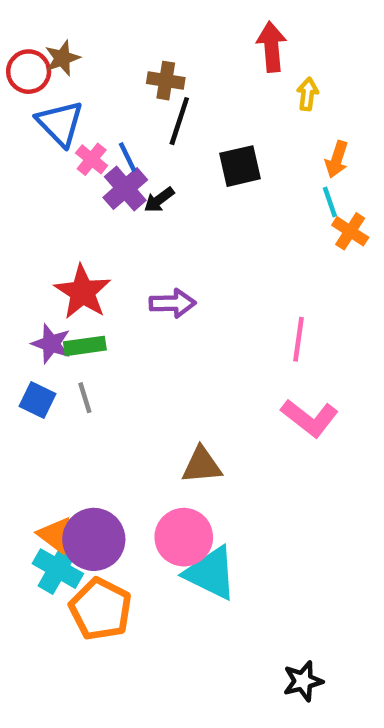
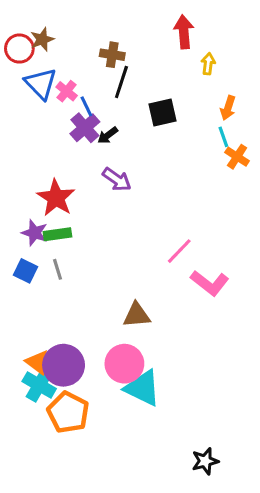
pink cross: (92, 159) -> (67, 91), moved
purple arrow: (173, 303) -> (117, 179), moved, turned 36
pink line: (298, 339) -> (179, 251), moved, turned 36

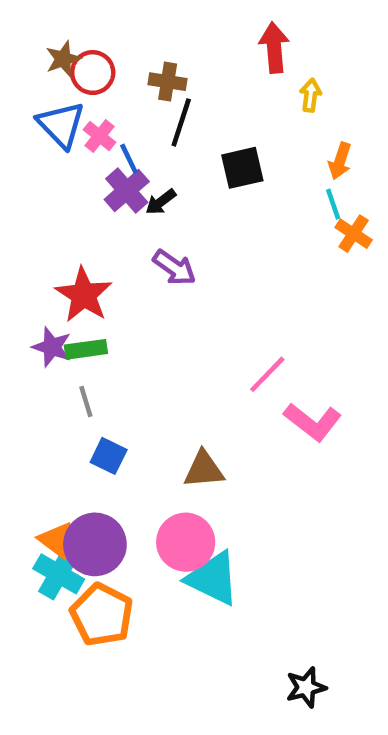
red circle: (19, 49) -> (93, 73), moved
blue square: (25, 271) -> (109, 456), moved

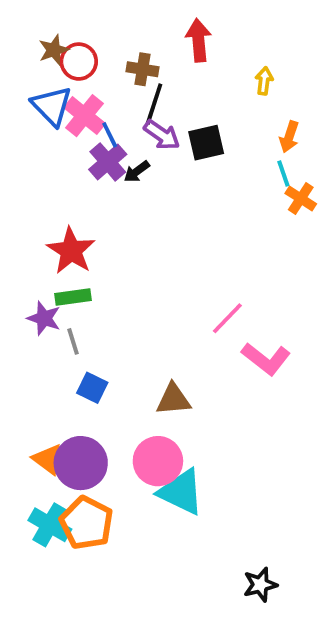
red arrow: (274, 48) -> (198, 40), moved
pink cross: (99, 136) -> (85, 116), size x1.5
purple arrow: (174, 268) -> (162, 135), moved
purple star: (52, 347) -> (44, 318), moved
cyan cross: (59, 574) -> (50, 525), moved

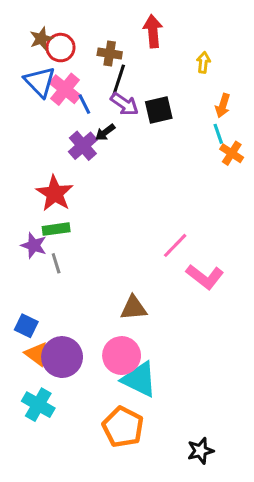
purple cross: (108, 162) -> (83, 146), moved
blue square: (92, 388) -> (26, 326), moved
orange pentagon: (87, 523) -> (123, 427), moved

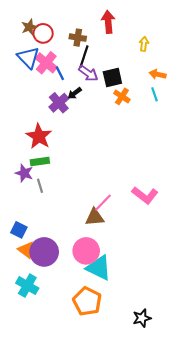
orange arrow: (223, 106) -> (158, 74), turned 84
orange cross: (232, 153) -> (122, 96), moved
pink line: (175, 245) -> (103, 203), moved

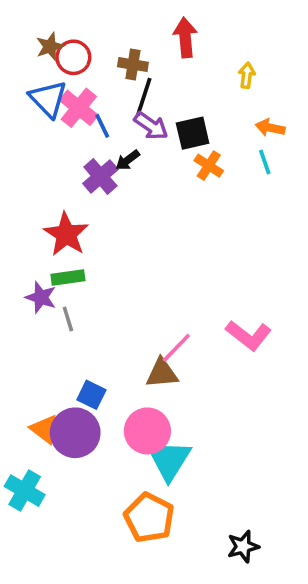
blue square: (19, 230) -> (91, 395), moved
cyan triangle: (99, 268) -> (169, 460), turned 36
cyan cross: (27, 286) -> (25, 491), moved

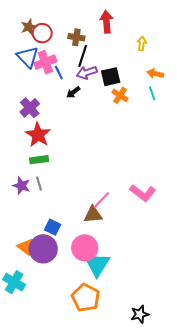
pink cross: (79, 108) -> (45, 62), turned 30
purple arrow: (151, 126) -> (87, 73), turned 126
purple cross: (100, 176) -> (30, 108), moved
purple star: (41, 297) -> (21, 186), moved

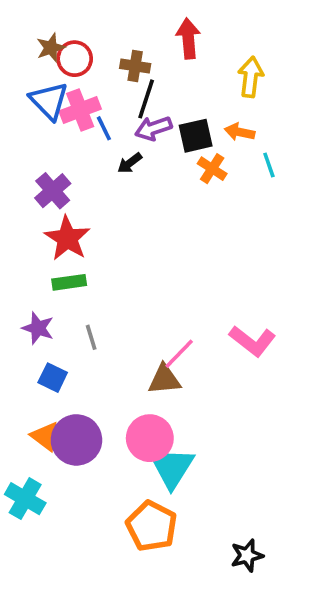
yellow arrow: (142, 44) -> (251, 77), size x1.5
orange arrow: (155, 74) -> (240, 132), moved
gray line: (39, 184) -> (91, 337), moved
blue square: (53, 227) -> (53, 378), moved

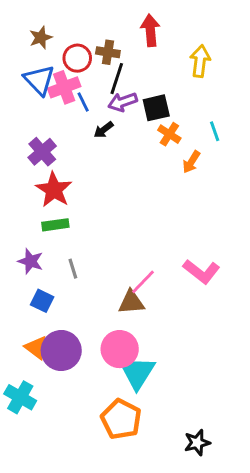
red circle: (75, 59) -> (77, 58), moved
orange arrow: (240, 132) -> (191, 162), moved, turned -70

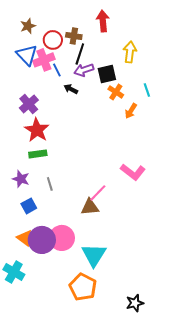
yellow arrow: (200, 61) -> (130, 52), moved
black arrow: (104, 130) -> (71, 89), turned 64
pink L-shape: (202, 272) -> (133, 172), moved
blue square: (42, 301) -> (29, 206), turned 35
pink circle: (120, 349) -> (62, 238), moved

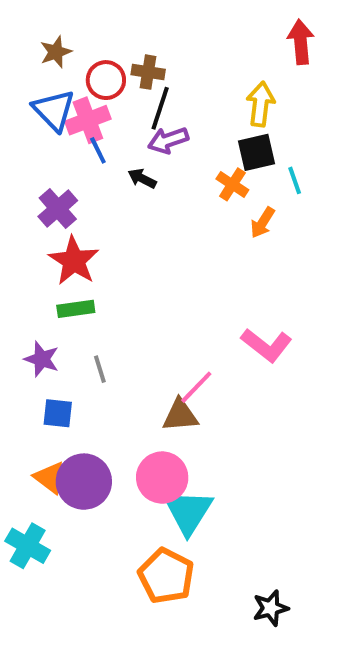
red arrow: (103, 21) -> (301, 42), moved
blue line: (57, 70) -> (98, 150), moved
black square: (107, 74) -> (256, 152), moved
blue square: (29, 206) -> (58, 413), turned 35
pink circle: (62, 238) -> (162, 478), moved

